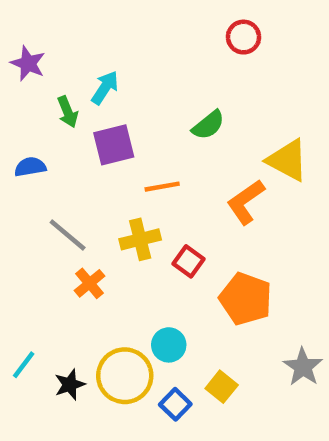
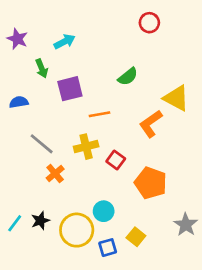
cyan arrow: (105, 88) -> (65, 42), moved, turned 30
black star: (70, 385) -> (40, 221), moved
blue square: (175, 404) -> (108, 248), turned 30

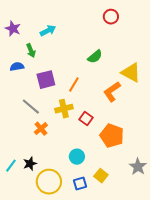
purple square: (70, 89) -> (46, 80), moved
blue semicircle: (19, 102) -> (17, 67), moved
orange line: (100, 114) -> (74, 85), turned -49
yellow circle: (77, 230) -> (49, 182), moved

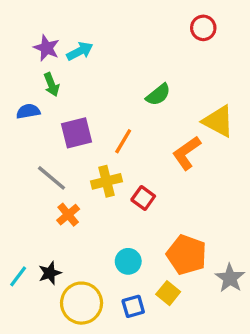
red circle: (111, 17) -> (203, 28), moved
purple star: (13, 29) -> (46, 48), moved
orange pentagon: (112, 136) -> (187, 255), moved

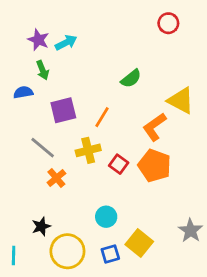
orange pentagon: (187, 255) -> (155, 166), moved
cyan line: (18, 276) -> (14, 255), moved, turned -36
yellow square: (168, 293) -> (139, 243), size x1.4

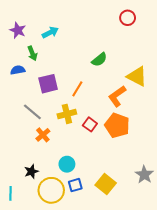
purple star: (38, 40) -> (18, 30), moved
cyan circle: (106, 217) -> (67, 164), moved
blue square: (110, 254) -> (75, 185), moved

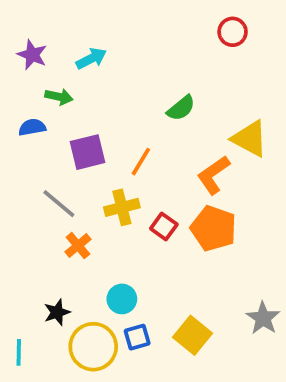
green arrow: (32, 53) -> (59, 97), turned -56

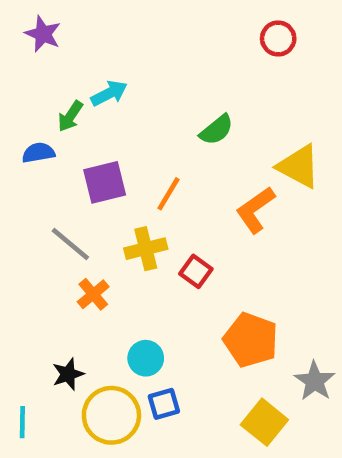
purple star: (32, 55) -> (43, 34), moved
cyan arrow: (91, 59) -> (109, 93), moved
green arrow: (59, 97) -> (70, 116), turned 112
orange pentagon: (213, 228) -> (251, 340), moved
yellow square: (192, 335) -> (264, 422), moved

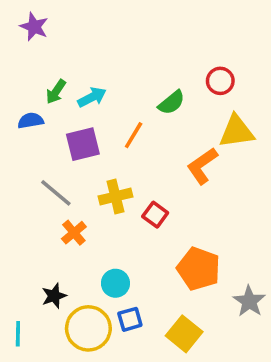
red circle: (278, 38) -> (220, 81), moved
cyan arrow: (109, 93) -> (92, 97), moved
yellow triangle: (299, 166) -> (237, 131), turned -36
orange line: (169, 194) -> (134, 135), moved
yellow square: (264, 422) -> (184, 334), moved

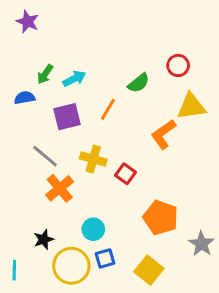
yellow cross: (115, 197) -> (93, 159), turned 30
orange cross: (74, 233) -> (60, 188), size x1.4

